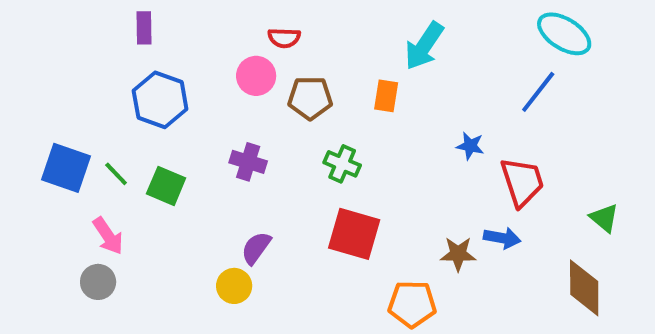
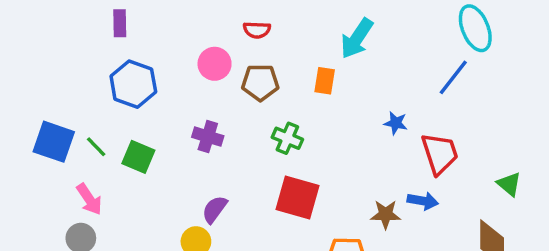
cyan ellipse: (564, 34) -> (475, 28), turned 36
red semicircle: (284, 38) -> (257, 30), moved

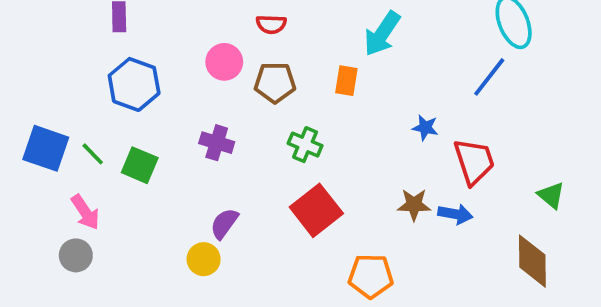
red square: (298, 198) -> (316, 210), turned 36
brown star: (386, 214) -> (414, 205), moved

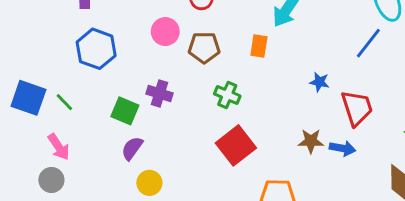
green square: (140, 165) -> (125, 111), moved
purple semicircle: (224, 223) -> (132, 148), moved

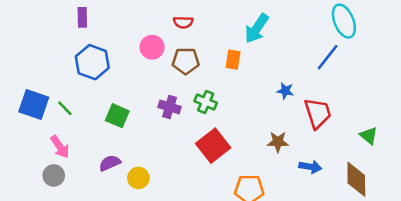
purple cross: (160, 94) -> (170, 107), moved
purple semicircle: (132, 148) -> (110, 163), moved, turned 30
blue arrow: (342, 148) -> (310, 167), moved

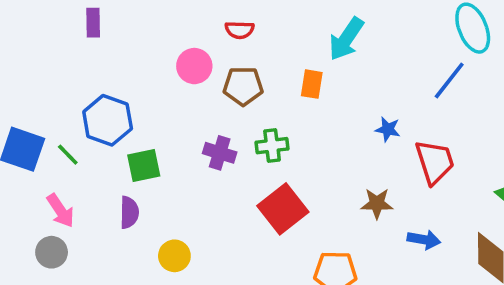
blue hexagon: (92, 62) -> (108, 120), moved
green cross: (206, 102) -> (272, 146), turned -30
green square: (117, 116) -> (144, 165), turned -35
purple semicircle: (110, 163) -> (129, 212), moved, turned 115

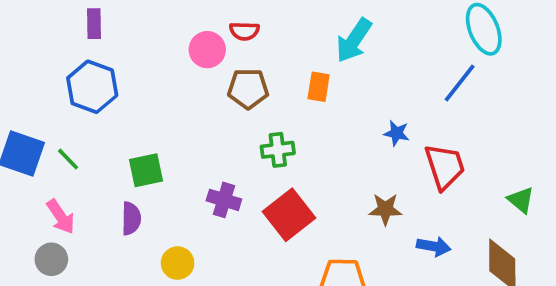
pink circle: (194, 66) -> (207, 50), moved
blue hexagon: (108, 120) -> (92, 87), moved
purple cross: (220, 153) -> (224, 200), moved

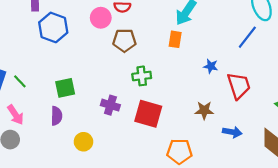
blue hexagon: (92, 87) -> (53, 27), moved
orange rectangle: (319, 87) -> (175, 39), moved
red square: (289, 215) -> (148, 114), turned -36

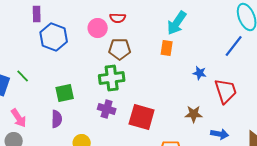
green cross: (142, 76) -> (112, 78), moved, size x1.4
green line: (20, 81) -> (23, 76), moved

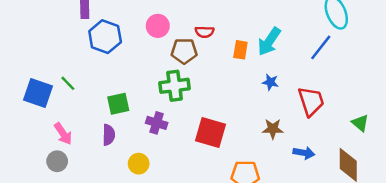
red semicircle: (118, 18) -> (204, 32), moved
cyan arrow: (177, 23) -> (269, 41), moved
blue star: (200, 73) -> (270, 82), moved
purple cross: (107, 109) -> (157, 123), moved

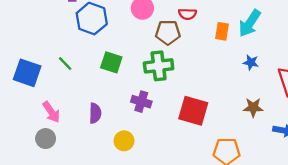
green line: (68, 83) -> (65, 64), moved
green square: (118, 104) -> (111, 62), moved, turned 30

